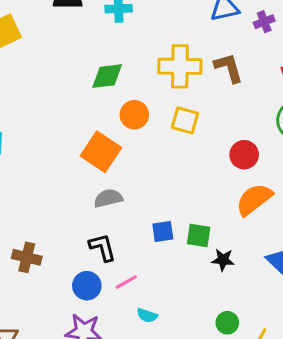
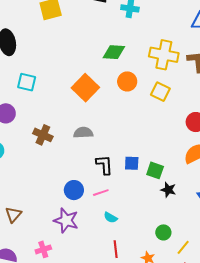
orange square: (101, 152) -> (85, 88), moved
gray semicircle: (108, 198) -> (83, 133), moved
black L-shape: (102, 247) -> (104, 165), moved
brown cross: (27, 257) -> (43, 135), moved

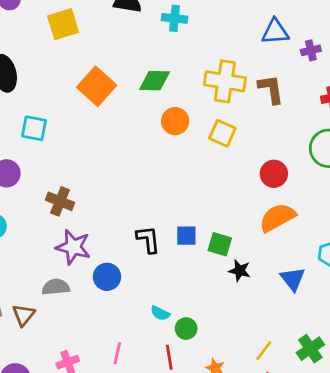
orange square: (85, 88) -> (97, 86), moved
gray semicircle: (83, 133) -> (56, 287), moved
pink line: (101, 193) -> (117, 353), moved, turned -56
purple star: (66, 220) -> (73, 247), moved
green circle: (163, 232) -> (186, 329), moved

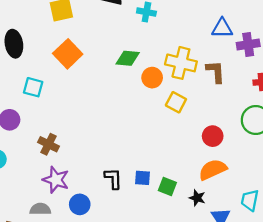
purple cross: (311, 50) -> (248, 45), size x1.5
orange square: (97, 86) -> (68, 54), moved
orange circle: (175, 121) -> (152, 78), moved
black star: (240, 271) -> (197, 198), moved

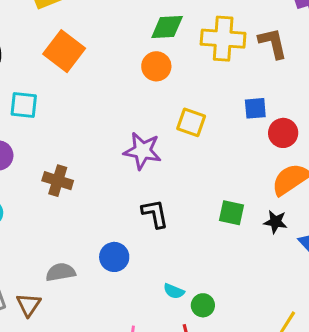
green diamond: (128, 58) -> (167, 27), moved
orange circle: (152, 78) -> (156, 66), moved
yellow square: (176, 102) -> (191, 122), moved
blue square: (143, 178) -> (255, 108), moved
purple star: (56, 180) -> (142, 151), moved

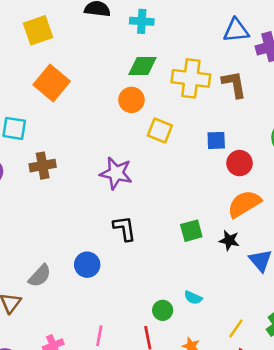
yellow square: (191, 122) -> (160, 130), moved
brown cross: (58, 181) -> (43, 166), moved, turned -30
green square: (232, 213) -> (191, 231), turned -30
gray semicircle: (61, 272) -> (40, 276), turned 140
cyan semicircle: (174, 291) -> (193, 298), moved

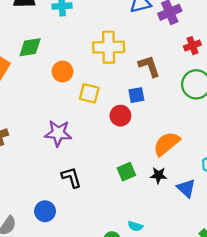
green diamond: (142, 66) -> (30, 47), moved
brown L-shape: (234, 84) -> (149, 66), moved
red circle: (240, 163) -> (120, 116), moved

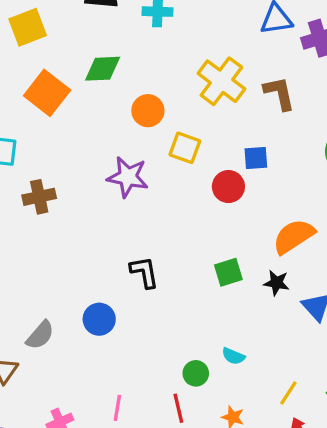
yellow cross: (109, 47) -> (221, 81), turned 32
brown L-shape: (149, 66) -> (279, 93), moved
purple star: (58, 133) -> (128, 177), moved

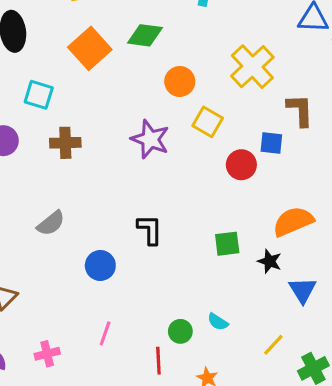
brown L-shape: (279, 93) -> (300, 110), moved
gray semicircle: (40, 335) -> (51, 223), moved
yellow line: (288, 393) -> (273, 345), moved
pink line: (117, 408) -> (105, 333), moved

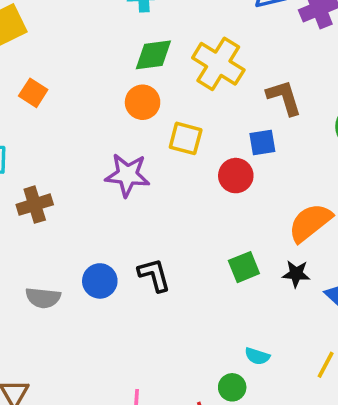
green diamond: (145, 35) -> (153, 55), moved
orange square: (90, 48) -> (33, 93), size x0.6
gray semicircle: (51, 223) -> (43, 298), turned 60
blue circle: (100, 265) -> (100, 281), moved
green circle: (180, 331) -> (232, 387), moved

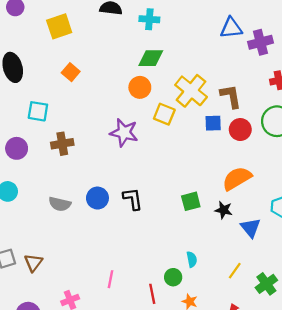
yellow cross: (218, 64) -> (191, 91), moved
red circle: (236, 176) -> (240, 130), moved
cyan semicircle: (257, 356) -> (192, 259), turned -126

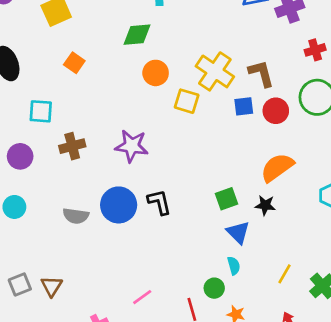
green diamond: (151, 58) -> (137, 35), moved
purple star: (124, 133) -> (132, 146), moved
blue circle: (97, 198) -> (119, 205), size x1.4
blue triangle: (251, 228) -> (238, 232), moved
pink line: (110, 279) -> (142, 297), turned 48

